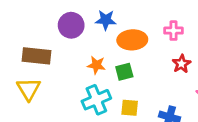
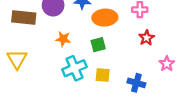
brown rectangle: (37, 56) -> (24, 18), moved
orange star: (96, 65) -> (63, 39), moved

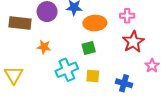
red star: (147, 38) -> (133, 42), size x1.5
orange star: (63, 39) -> (44, 47), moved
yellow triangle: (17, 59) -> (14, 75), moved

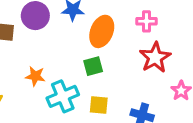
orange ellipse: (95, 23) -> (102, 31), turned -65
orange star: (44, 47) -> (35, 76), moved

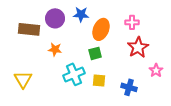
orange star: (35, 76) -> (55, 49), moved

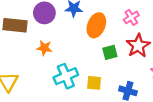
pink cross: (132, 22) -> (131, 17), turned -32
green square: (95, 53) -> (110, 52), moved

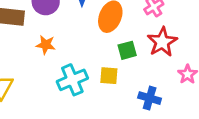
yellow square: (94, 83) -> (109, 76), moved

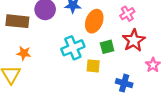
orange star: (46, 45) -> (24, 53), moved
cyan cross: (72, 80) -> (73, 48), moved

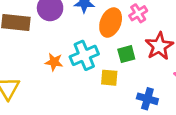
pink cross: (127, 14) -> (138, 13), moved
orange star: (24, 53) -> (54, 62), moved

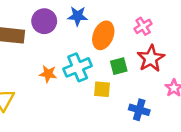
pink cross: (138, 13) -> (143, 26), moved

